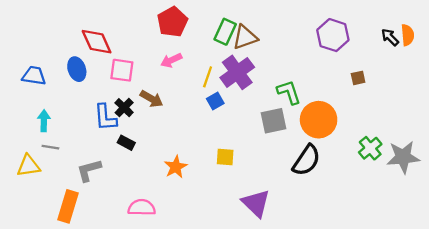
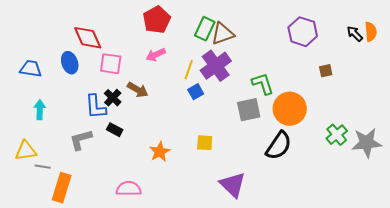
gray line: (50, 147) -> (43, 167), moved
gray L-shape: (89, 170) -> (81, 140), moved

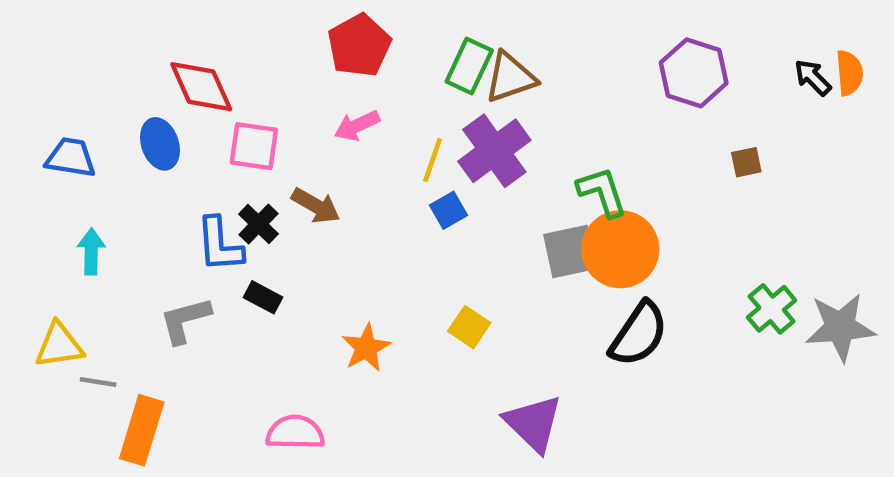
orange circle: (290, 109) -> (620, 249), moved
yellow square: (205, 143) -> (469, 327), turned 30

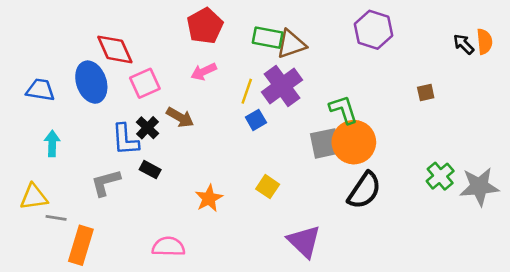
green rectangle: (469, 66) -> (268, 38), turned 76
purple hexagon: (694, 73) -> (373, 30), moved
blue ellipse: (160, 144) -> (91, 82), size x1.4
pink square: (254, 146) -> (145, 83), turned -32

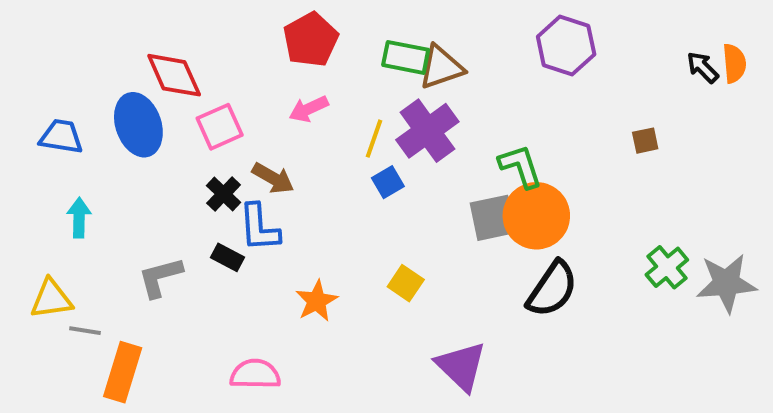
blue L-shape: (125, 140) -> (259, 228), moved

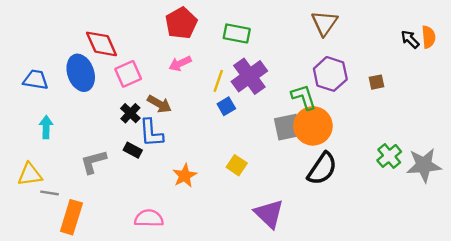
purple hexagon: (566, 46) -> (330, 74), moved
brown triangle: (441, 67) -> (325, 23), moved, turned -36

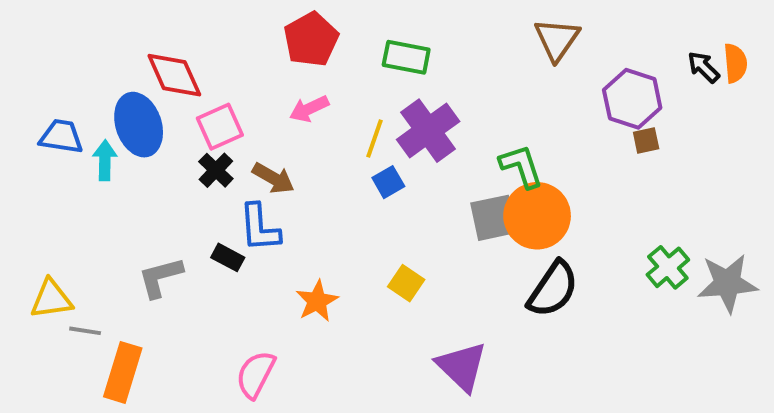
purple hexagon: (330, 74) -> (632, 99), moved
black cross: (130, 113) -> (216, 170), moved
cyan arrow: (46, 127) -> (105, 160), moved
pink semicircle: (149, 218) -> (256, 374), turned -64

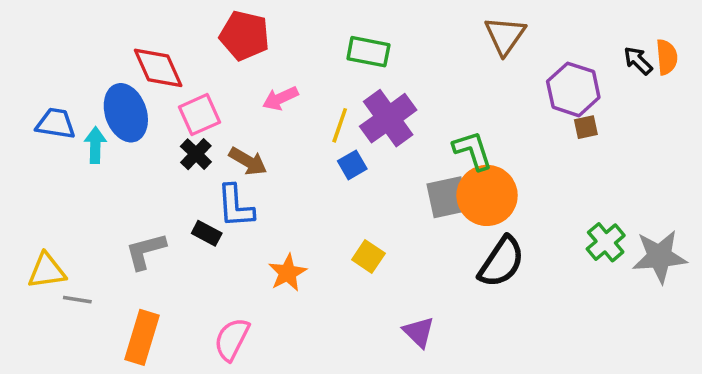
red pentagon: (311, 39) -> (244, 35), moved, turned -30
purple triangle: (462, 366) -> (419, 332), size x0.7
orange rectangle: (123, 372) -> (142, 337), moved

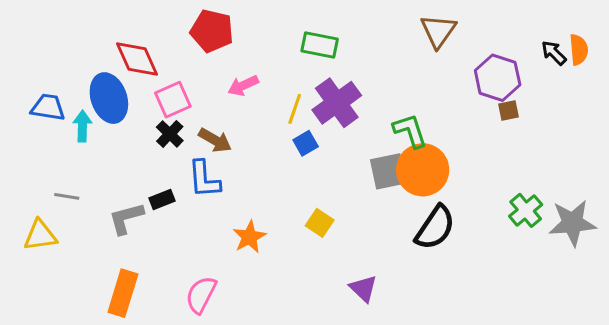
black rectangle: (207, 233) -> (162, 199), moved, turned -50
gray line: (77, 300) -> (67, 196), moved

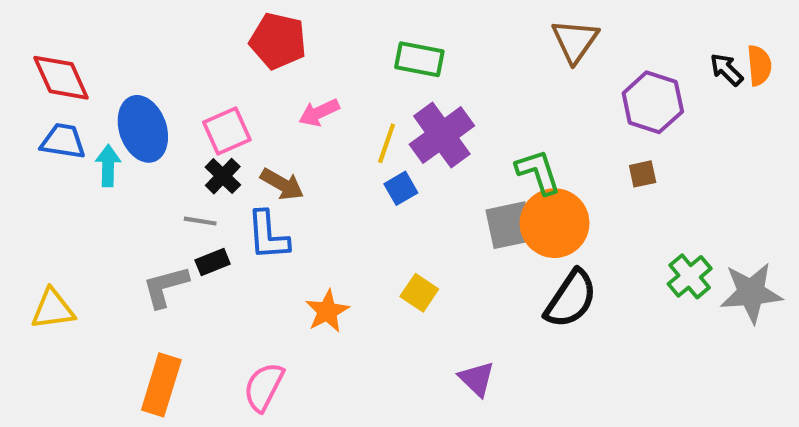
red diamond: (137, 59) -> (61, 78), moved
brown square: (508, 111) -> (643, 174), moved
gray line: (67, 196) -> (200, 221), moved

